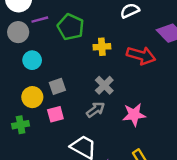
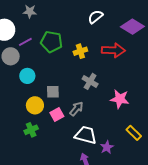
gray square: (57, 86) -> (53, 92), turned 32
gray arrow: (96, 110) -> (76, 109), moved
pink star: (134, 115) -> (120, 99), turned 30

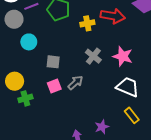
red arrow: (113, 50) -> (113, 16), moved
pink star: (120, 99) -> (123, 56), moved
yellow circle: (35, 105) -> (15, 81), moved
white trapezoid: (86, 135) -> (128, 87), moved

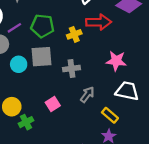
gray cross: (93, 56) -> (72, 69), moved, turned -35
gray square: (53, 62) -> (41, 57), moved, size x1.5
gray arrow: (75, 83) -> (87, 95), moved
yellow rectangle: (132, 115) -> (110, 115), moved

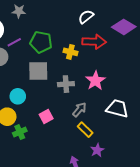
yellow cross: (74, 34) -> (70, 52), turned 32
pink star: (116, 61) -> (95, 81), moved, turned 30
cyan circle: (19, 64) -> (18, 96), moved
yellow rectangle: (110, 115) -> (85, 130), moved

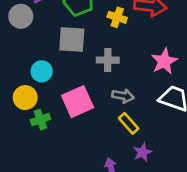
pink star: (95, 81) -> (164, 61), moved
gray arrow: (79, 110) -> (123, 96), turned 56
pink square: (46, 117) -> (78, 102), size x1.6

